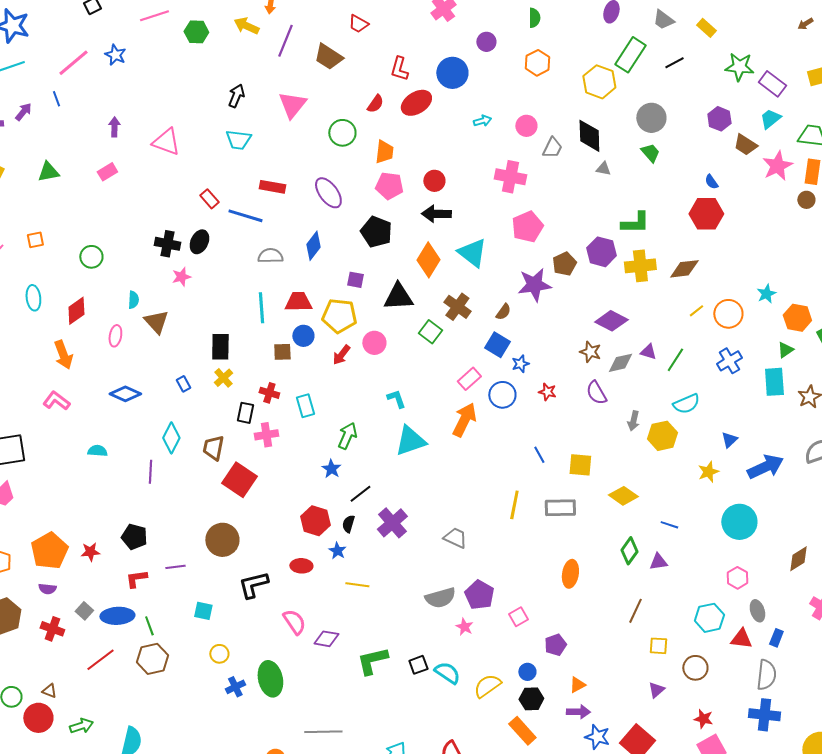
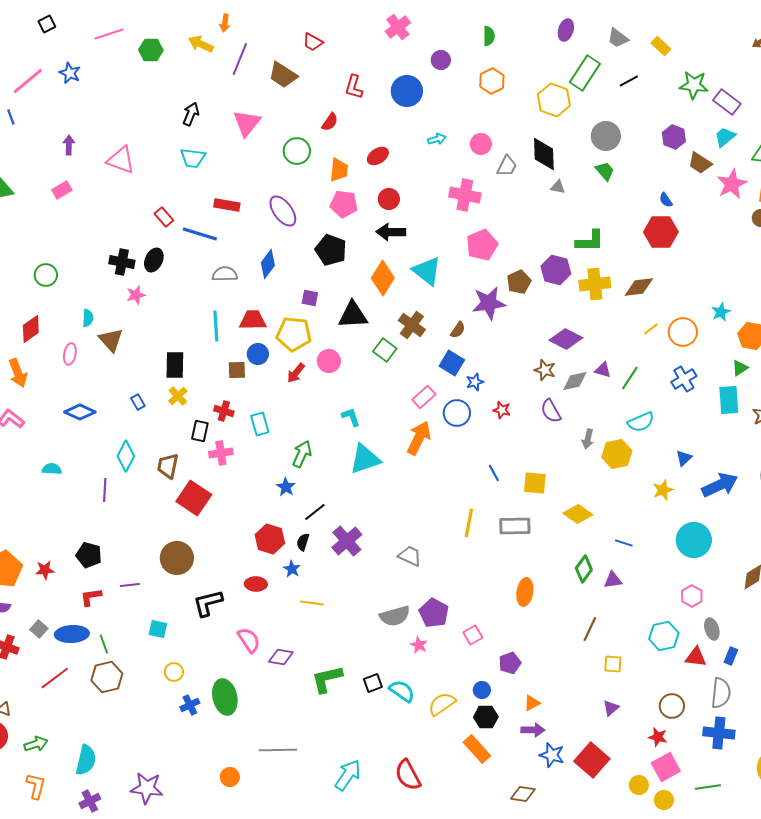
red ellipse: (416, 103) -> (378, 156), moved, size x0.7
brown circle: (695, 668) -> (672, 706), moved

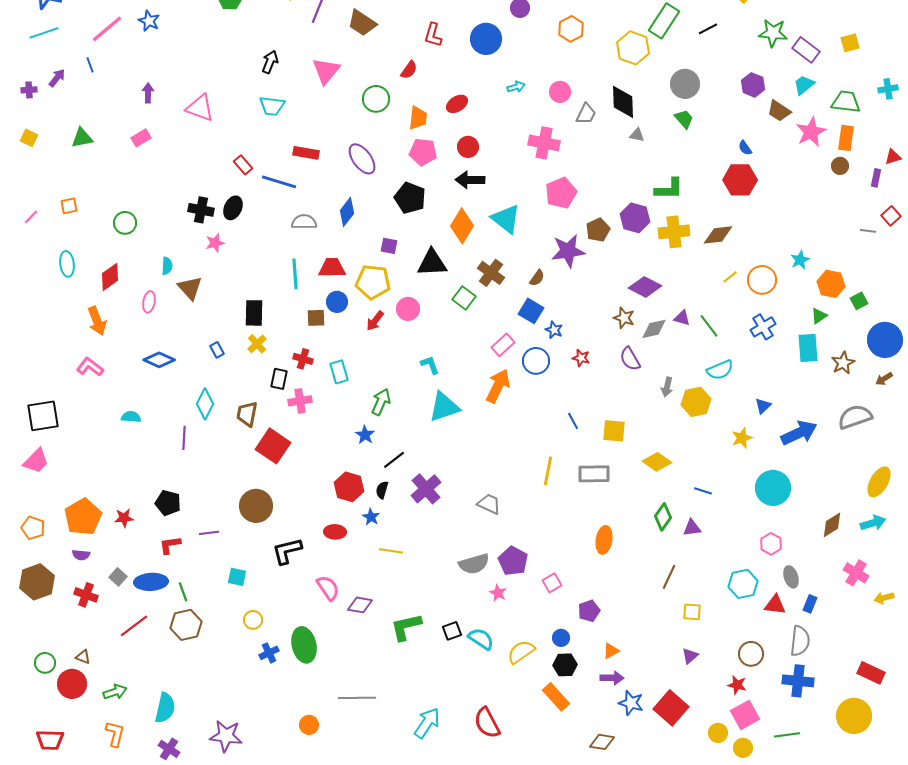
green line: (630, 378) -> (709, 326), turned -70
blue star: (475, 382) -> (554, 330), turned -30
purple cross: (90, 801) -> (169, 749), turned -30

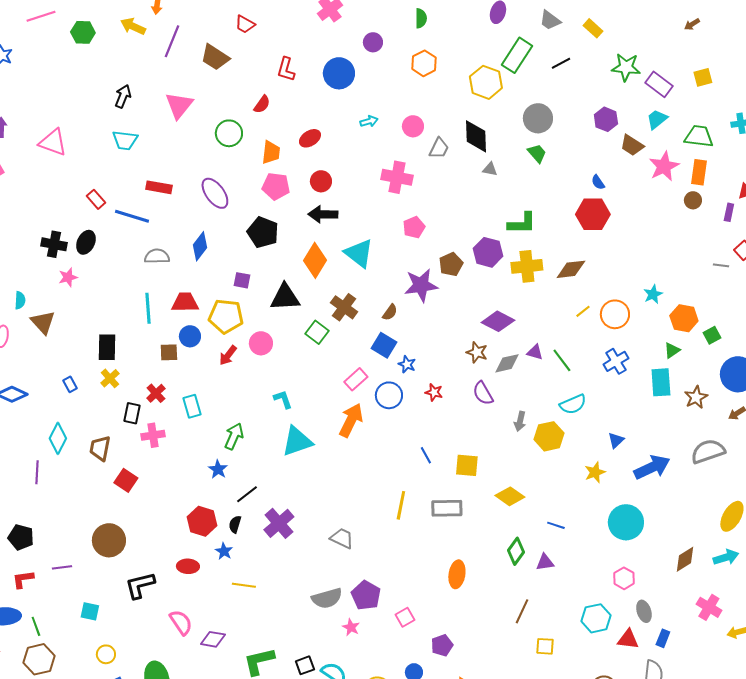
pink pentagon: (561, 193) -> (414, 227), size x0.7
red cross: (303, 359) -> (156, 393), turned 30
red square: (273, 446) -> (126, 480), size x0.7

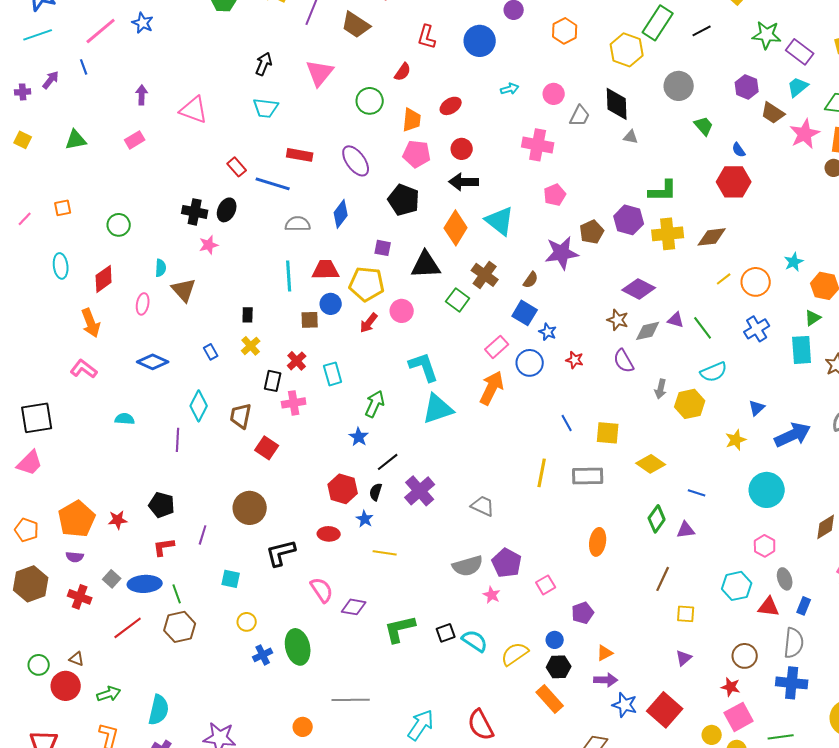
green trapezoid: (537, 153) -> (704, 126), moved
black rectangle: (107, 347) -> (248, 315), size x0.6
cyan L-shape: (283, 399) -> (424, 367), size x1.6
purple line: (62, 567) -> (203, 535), turned -66

